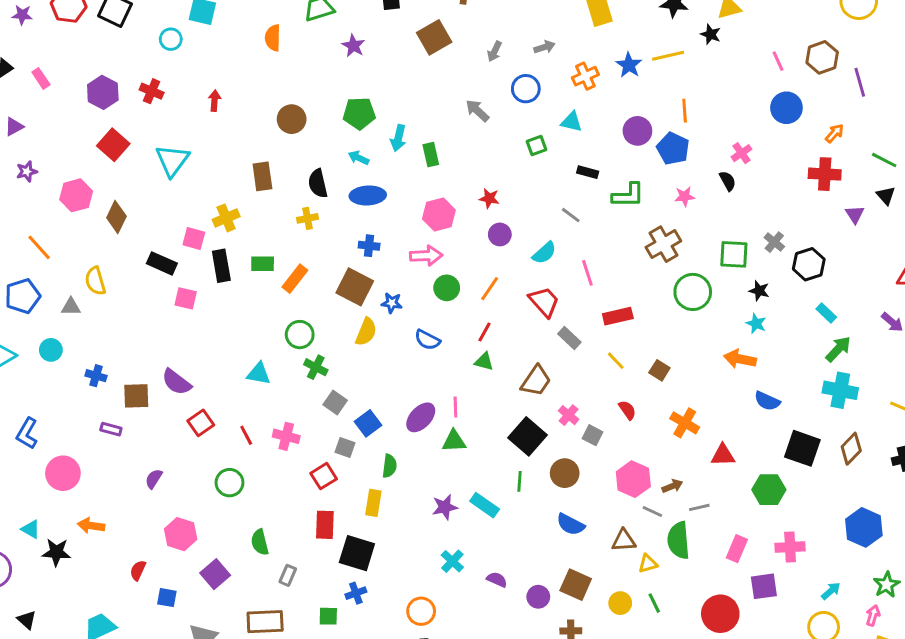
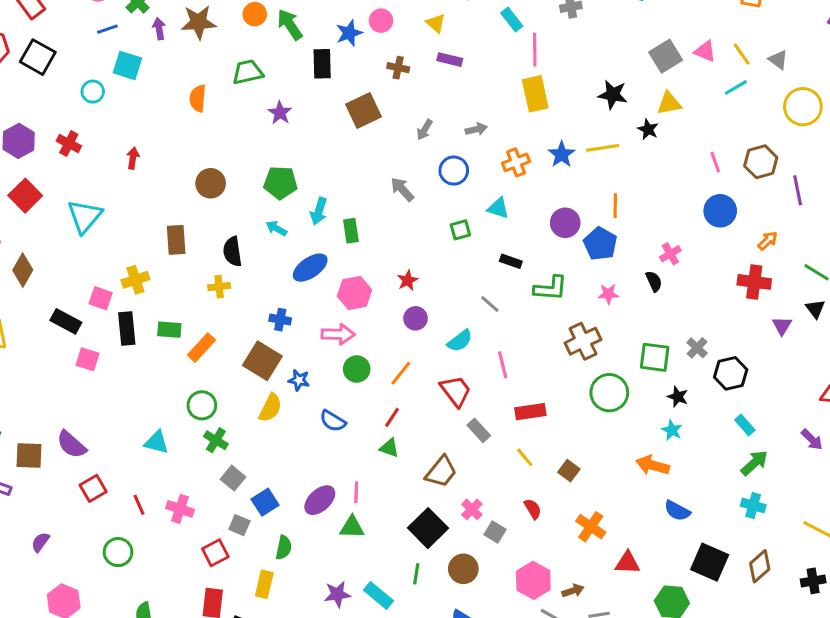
blue ellipse: (368, 195) -> (310, 268), moved, turned -36
red star: (489, 198) -> (408, 280), turned 30
cyan cross: (840, 390) -> (753, 505), size x0.7

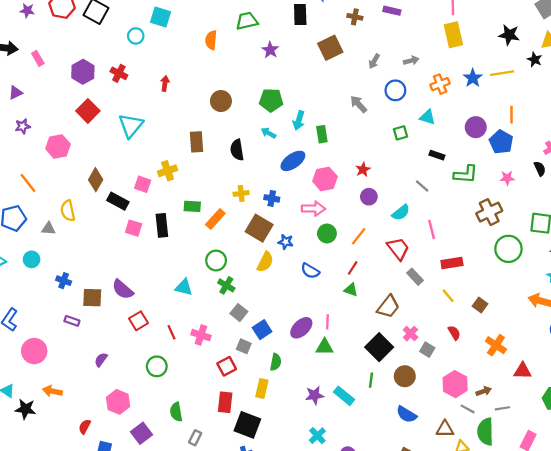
brown diamond: (23, 270) -> (96, 180), moved
yellow cross: (219, 287) -> (241, 193), moved
black rectangle: (127, 328) -> (162, 225), moved

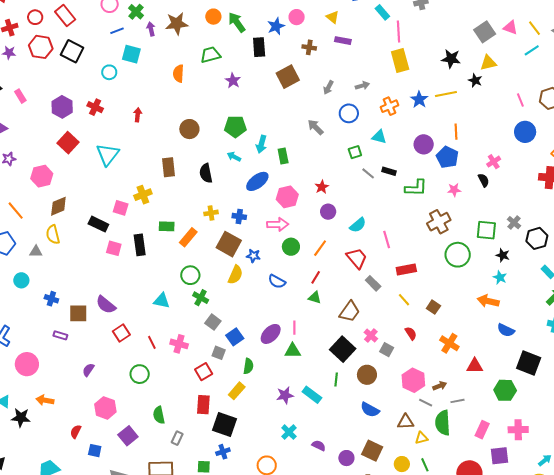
brown diamond: (96, 180) -> (58, 206), moved, turned 40
gray line: (422, 186) -> (368, 173), moved
yellow rectangle: (262, 389) -> (237, 391), turned 30

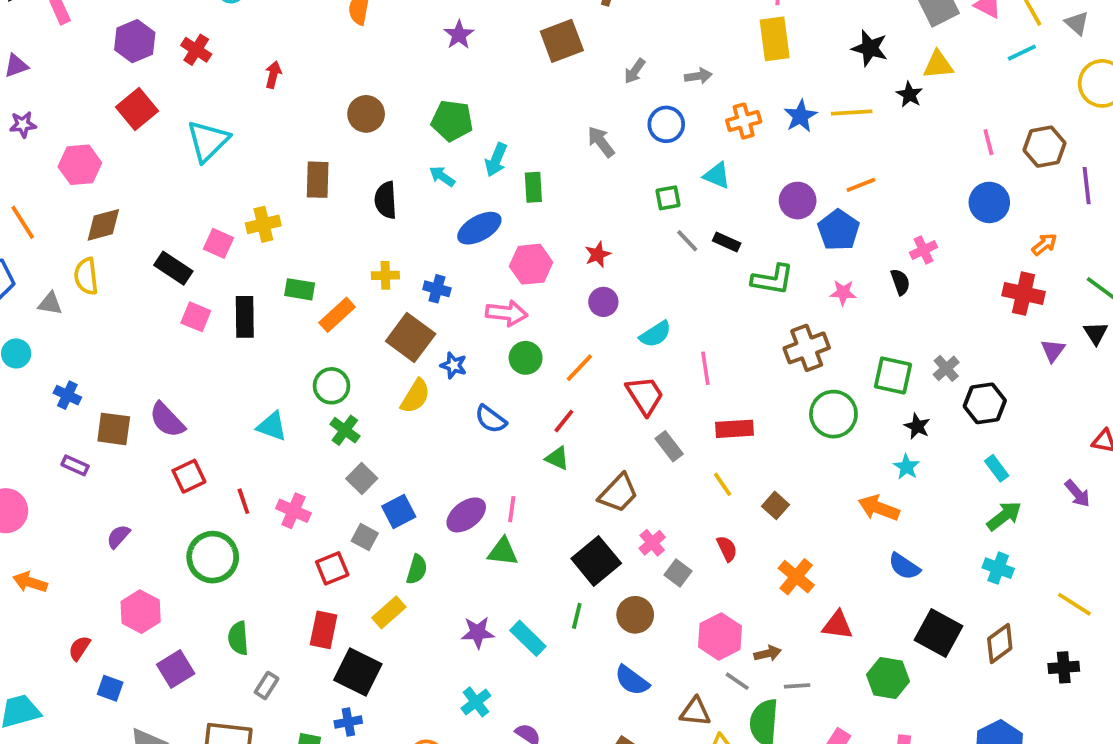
orange line: (456, 132) -> (861, 185), turned 63
green circle: (140, 374) -> (213, 557), size x1.4

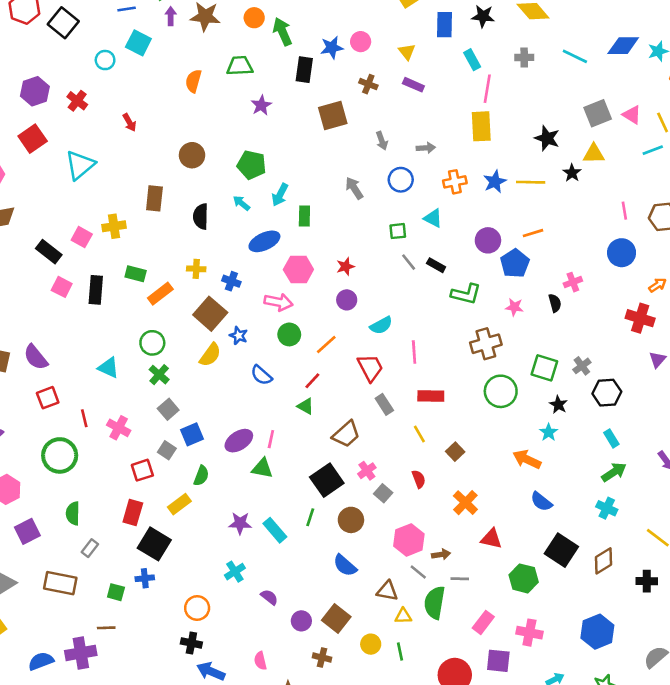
gray arrow: (635, 71) -> (382, 141), turned -60
red arrow: (273, 75) -> (130, 122), turned 132

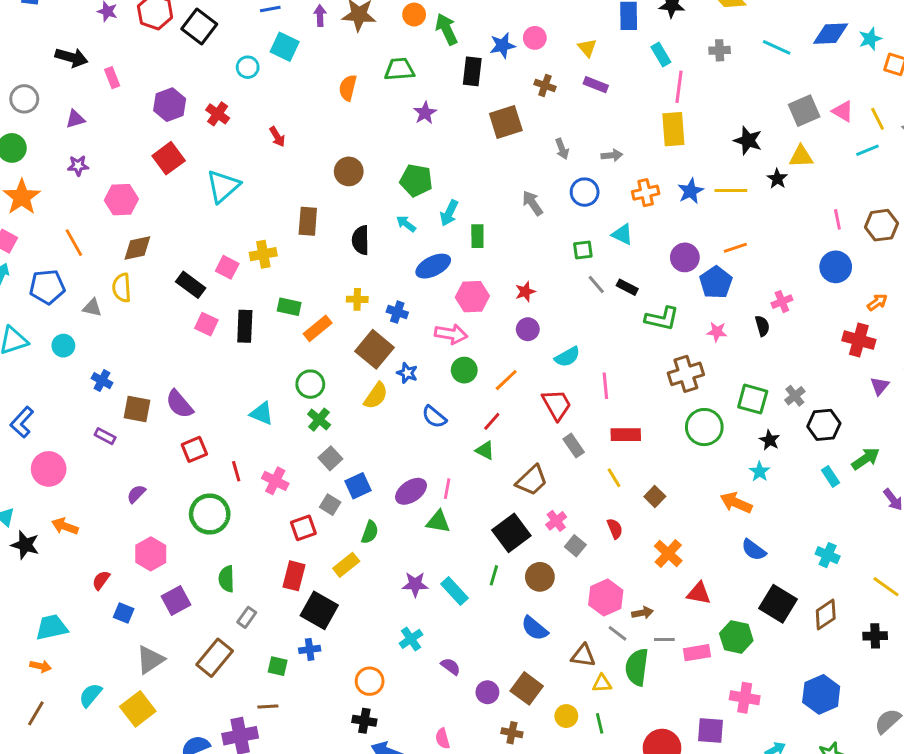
green arrow: (614, 472) -> (866, 459), moved
brown rectangle: (60, 583) -> (215, 658), turned -60
pink rectangle: (483, 622) -> (697, 653), moved, turned 45

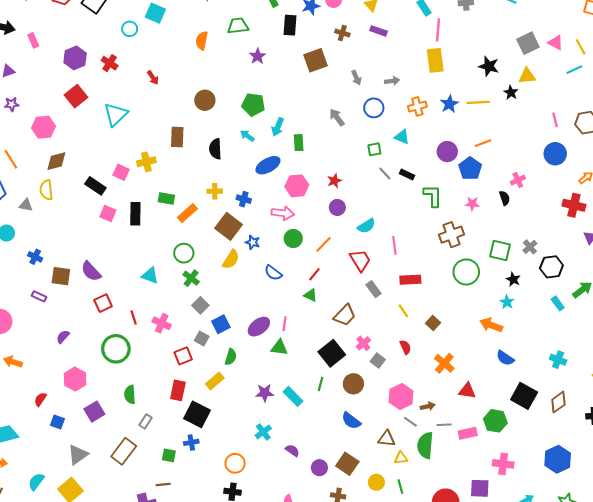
green L-shape: (662, 319) -> (433, 196), turned -100

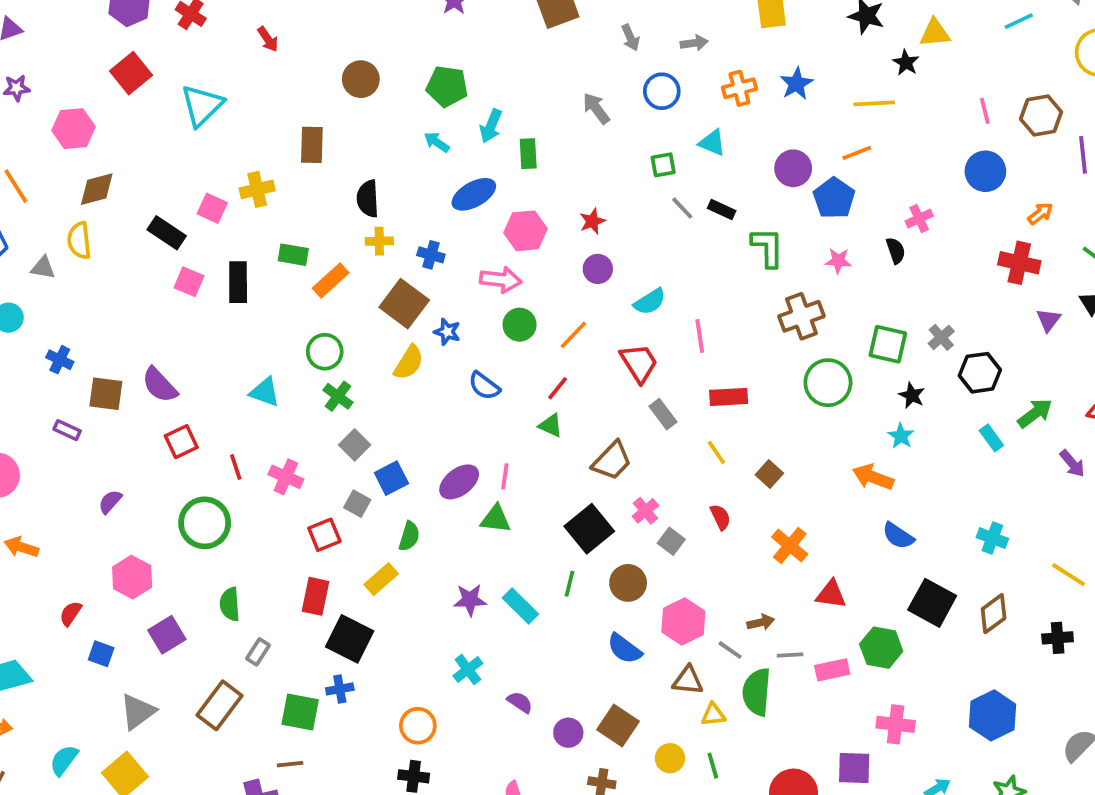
yellow line: (478, 102) -> (874, 103), moved
black semicircle: (215, 149) -> (368, 199), moved
pink hexagon: (401, 397) -> (683, 622), moved
green square: (169, 455) -> (300, 712), size x1.5

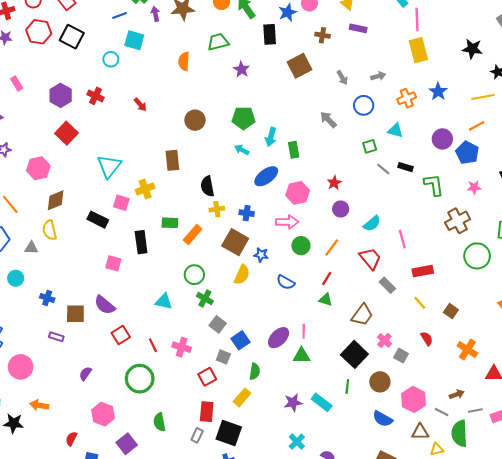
cyan triangle: (202, 105) -> (109, 166), moved
pink square: (189, 282) -> (113, 263), moved
gray rectangle: (258, 652) -> (197, 435), moved

